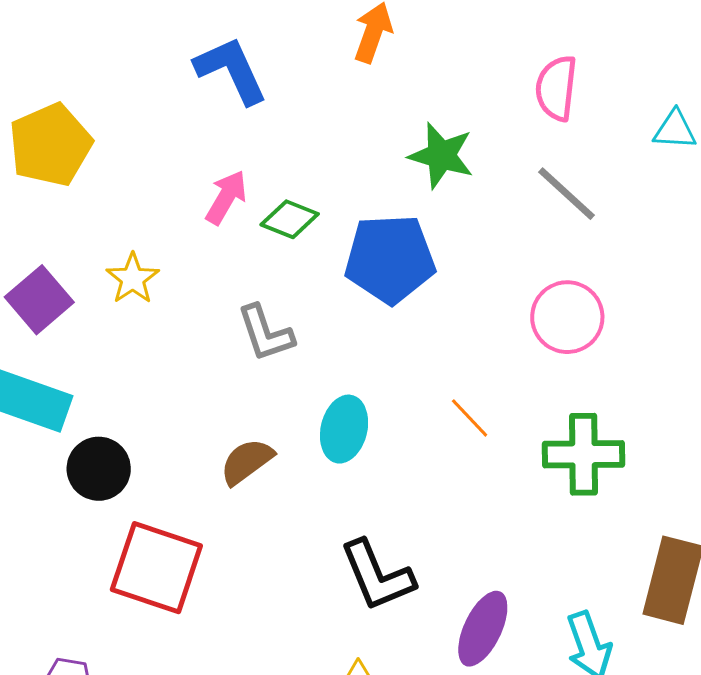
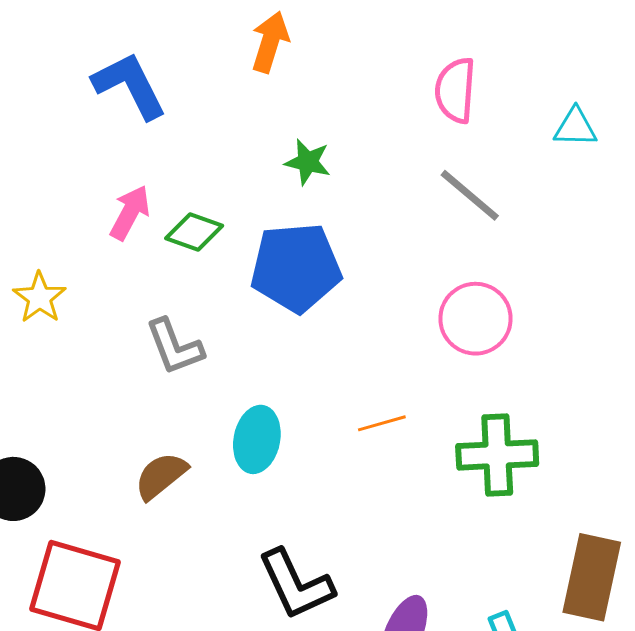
green star: (441, 155) -> (308, 162), moved, size x0.7
orange line: (470, 418) -> (382, 423), turned -60

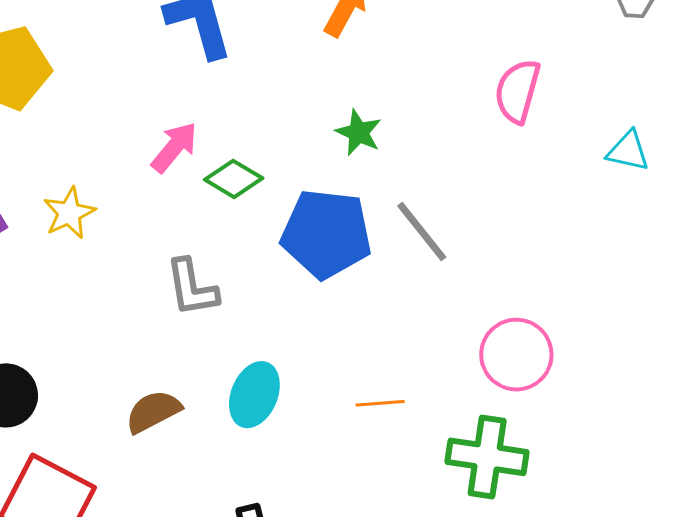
gray line: (470, 195) -> (422, 232), moved
pink circle: (476, 319) -> (516, 355), moved

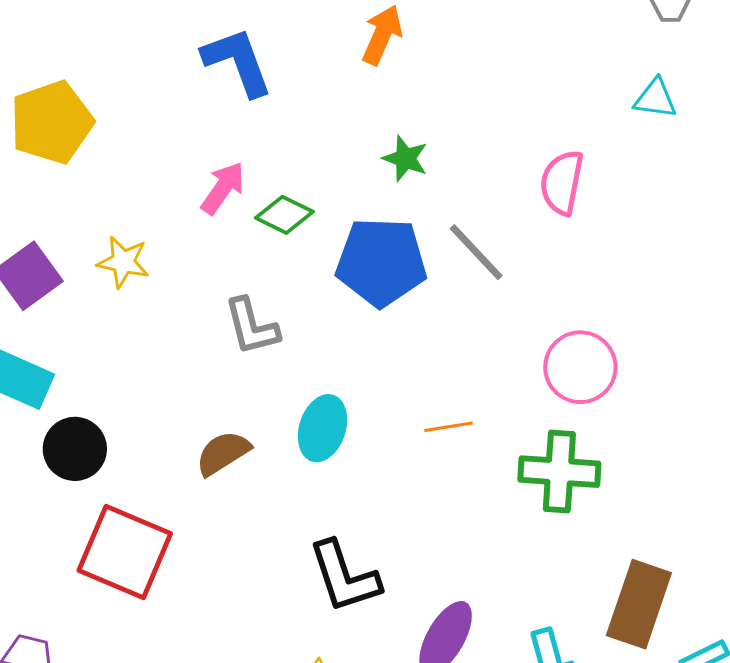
pink semicircle: (517, 91) -> (562, 182), moved
cyan triangle: (628, 151) -> (655, 99), moved
yellow star: (69, 213) -> (123, 262), turned -30

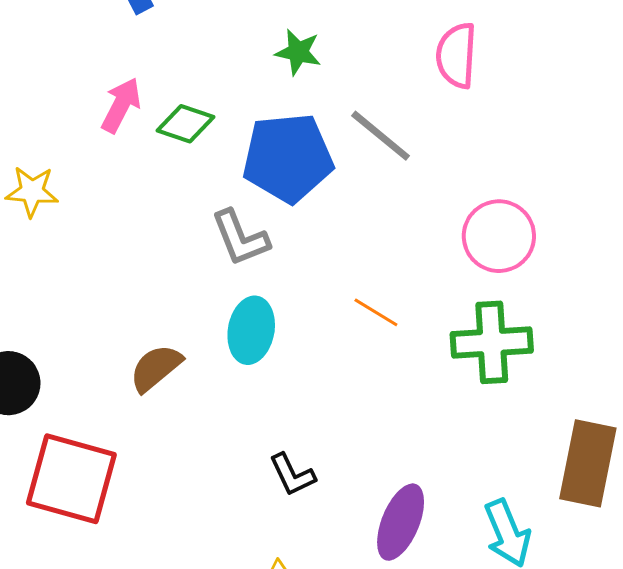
gray L-shape: (252, 326) -> (240, 238), moved
orange line: (448, 427) -> (376, 312), turned 48
black L-shape: (344, 577) -> (292, 475), size x0.6

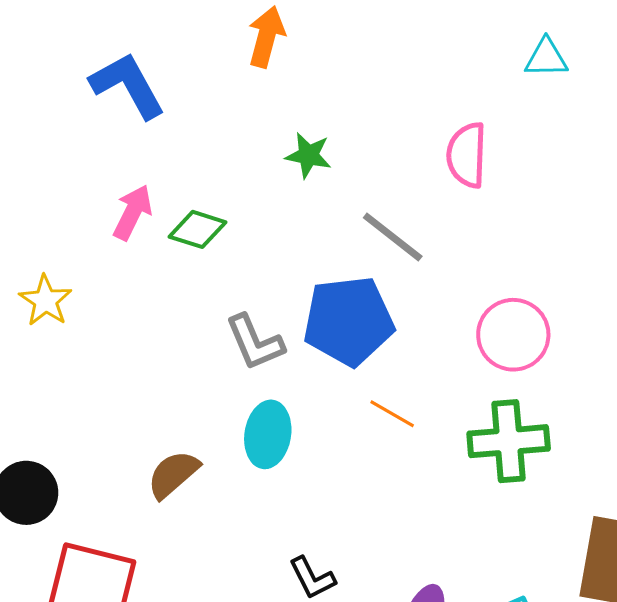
blue pentagon: (288, 158) -> (348, 321), moved
yellow star: (32, 191) -> (45, 301), turned 30

